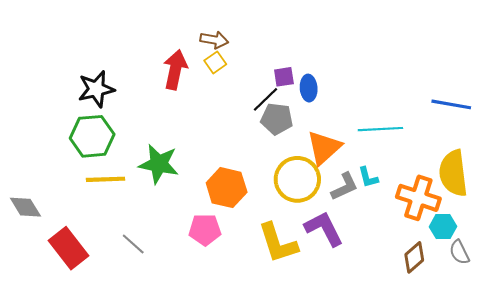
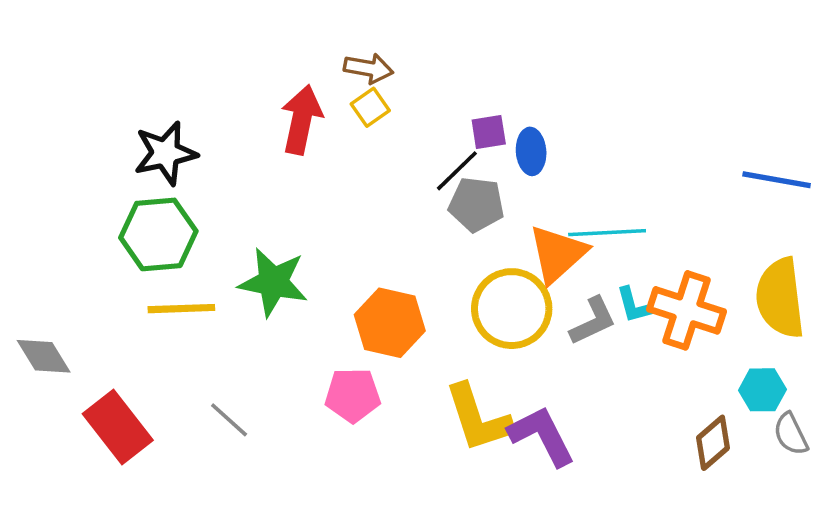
cyan line: (380, 129) -> (607, 233), moved
orange cross: (418, 198) -> (687, 310), moved
purple L-shape: (324, 229) -> (542, 436), moved

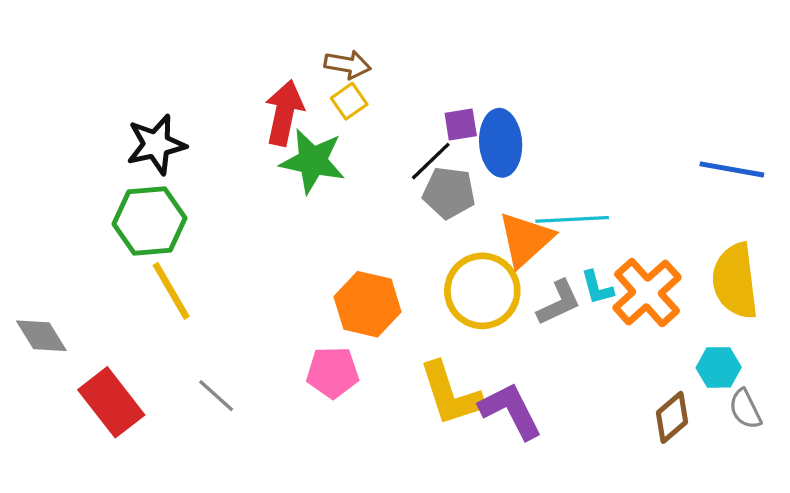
blue ellipse: (531, 151) -> (501, 143), size x1.5
green star: (273, 282) -> (313, 161), moved
yellow line: (181, 309) -> (171, 291), turned 62
orange cross: (687, 310) -> (647, 293), turned 30

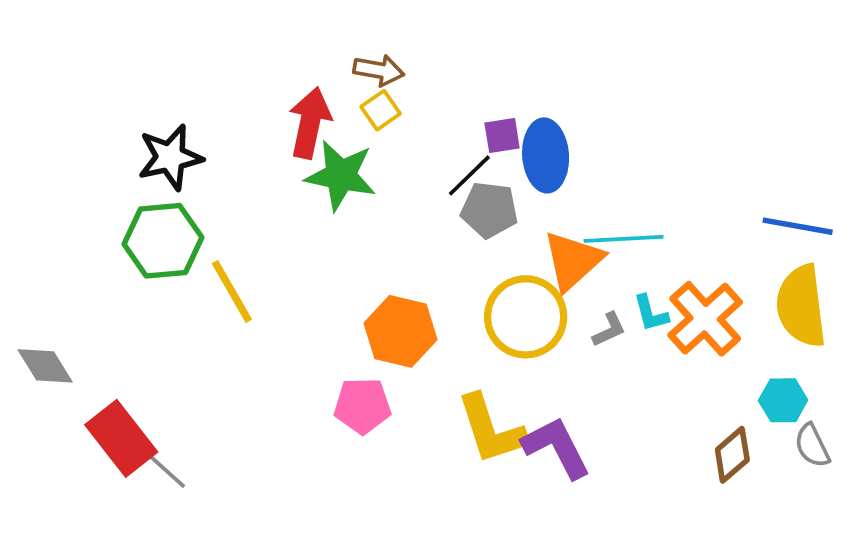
blue line: (732, 169) -> (798, 226), moved
yellow line: (171, 291) -> (232, 291), moved
gray L-shape: (559, 303) -> (609, 330), size x0.7
gray line: (216, 396) -> (167, 471), moved

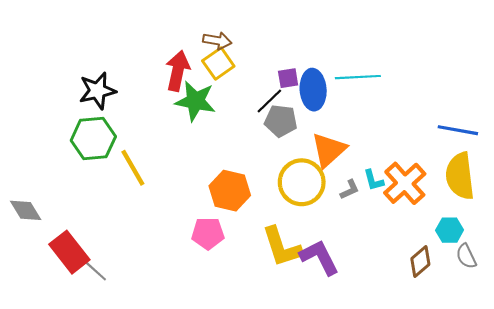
yellow square: (381, 110) -> (218, 64), size x1.4
cyan line: (624, 239) -> (358, 77), moved

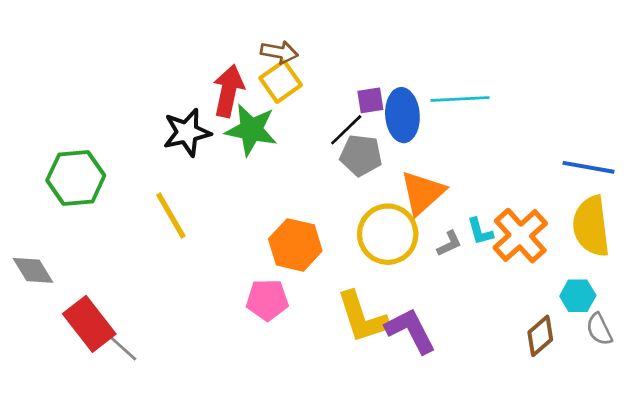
black star: (97, 91) -> (187, 132), moved
green hexagon: (93, 139) -> (76, 178), moved

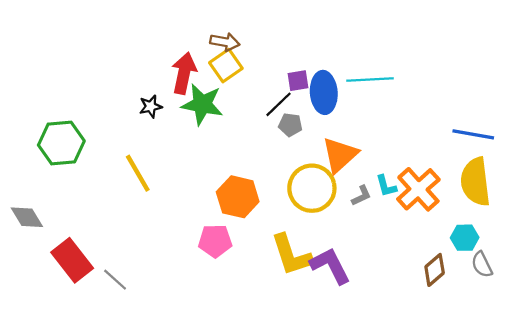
black star: (187, 132) -> (151, 106), size x0.6
gray pentagon: (361, 155) -> (290, 125), size x0.7
gray line: (123, 348) -> (115, 280), moved

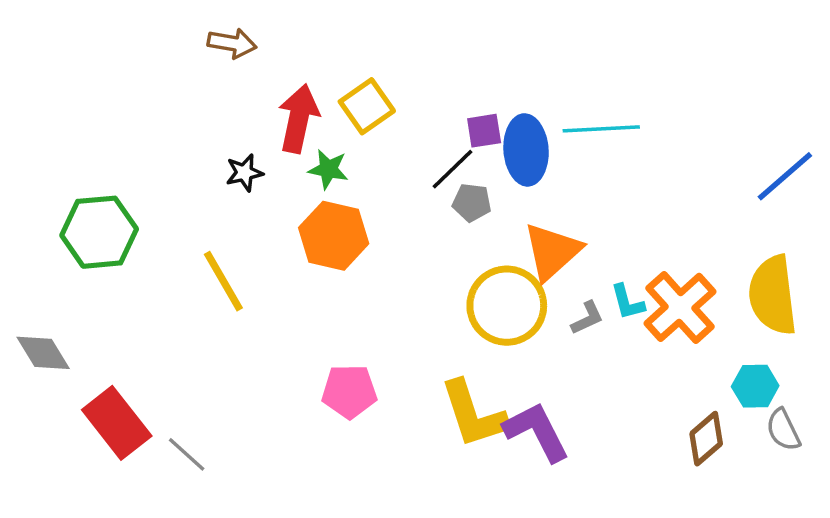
brown arrow: (225, 42) -> (232, 43), moved
green star: (202, 104) -> (328, 169), size x0.6
blue line: (473, 134) -> (785, 176), moved, turned -51
orange hexagon: (238, 197) -> (334, 236), moved

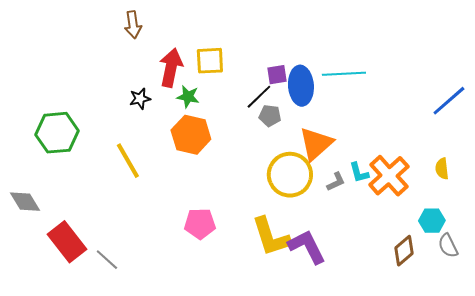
brown arrow: (232, 43) -> (133, 25), turned 72
yellow square: (367, 106) -> (210, 61), turned 32
yellow semicircle: (773, 295) -> (442, 169), size x0.5

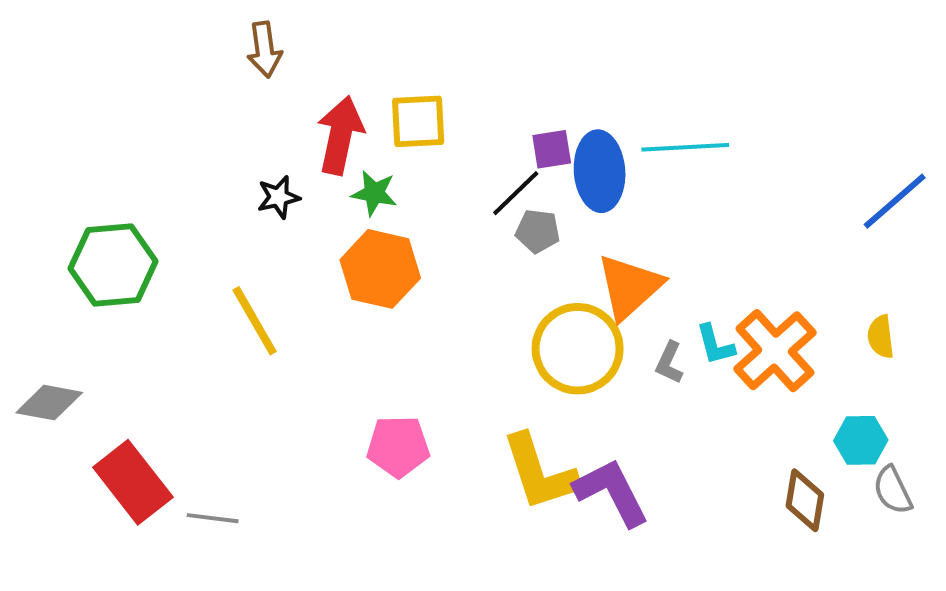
gray L-shape: (336, 182) -> (669, 363), turned 140
gray diamond: (25, 202) -> (49, 403), turned -48
brown diamond: (404, 251) -> (805, 500), turned -40
gray line: (107, 260) -> (213, 518), turned -35

